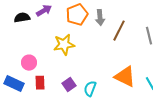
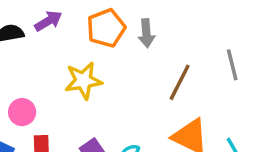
brown line: (119, 31) -> (180, 82), moved

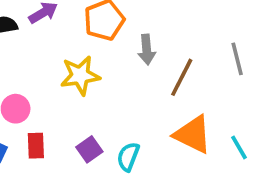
gray arrow: (146, 33) -> (147, 50), moved

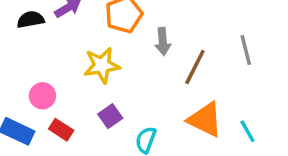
red rectangle: (36, 146) -> (61, 130), turned -55
purple square: (89, 149) -> (110, 116), moved

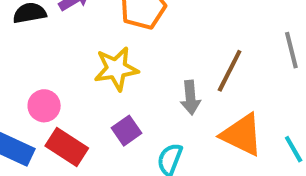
gray arrow: (163, 42) -> (190, 98), moved
red rectangle: (61, 130) -> (67, 147), size x1.4

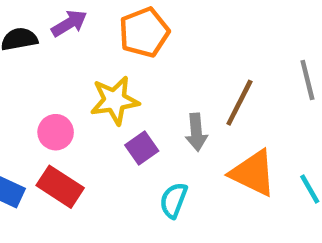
pink circle: (44, 106) -> (56, 132), moved
purple square: (127, 131) -> (142, 148), moved

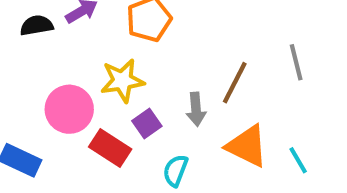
pink circle: (56, 132) -> (69, 109), size x1.5
red rectangle: (60, 187) -> (110, 148), moved

